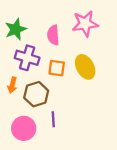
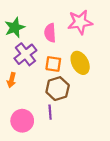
purple cross: (27, 58) -> (25, 54), turned 35
brown hexagon: (36, 94) -> (58, 89), moved

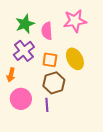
green star: (15, 28) -> (25, 24), moved
pink circle: (22, 121) -> (21, 99), moved

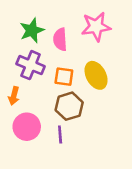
purple cross: (24, 51) -> (31, 65), turned -30

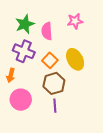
pink star: (96, 27) -> (75, 21), size x0.7
orange square: (64, 77) -> (50, 60), turned 35
purple line: (60, 134) -> (55, 106), moved

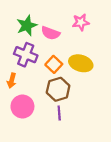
pink semicircle: (47, 31) -> (51, 33), turned -66
yellow ellipse: (75, 59) -> (81, 63), turned -45

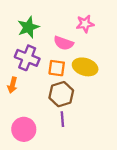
pink semicircle: (51, 33) -> (63, 43), moved
orange square: (54, 64) -> (57, 68), turned -35
pink circle: (22, 106) -> (24, 129), moved

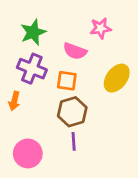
yellow ellipse: (85, 67) -> (117, 78), moved, turned -70

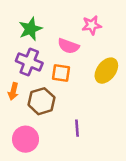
brown hexagon: (72, 112) -> (41, 101), moved
purple line: (74, 141) -> (77, 128), moved

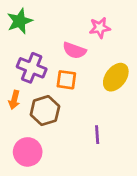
green star: (30, 29) -> (20, 21), moved
purple line: (77, 128) -> (97, 135), moved

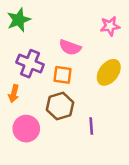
pink star: (100, 28) -> (110, 26), moved
brown hexagon: (45, 111) -> (60, 106), moved
pink circle: (28, 152) -> (26, 129), moved

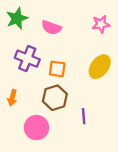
pink semicircle: (70, 47) -> (51, 28), moved
orange arrow: (14, 94) -> (12, 98), moved
pink circle: (26, 129) -> (36, 128), moved

